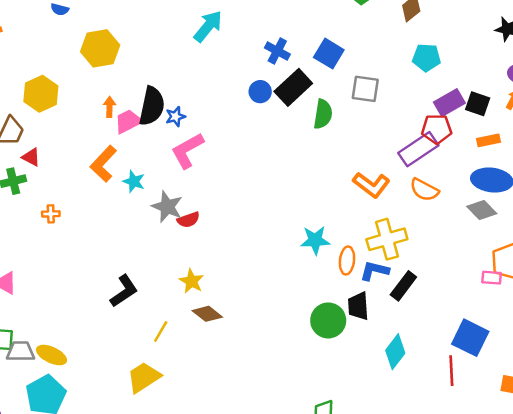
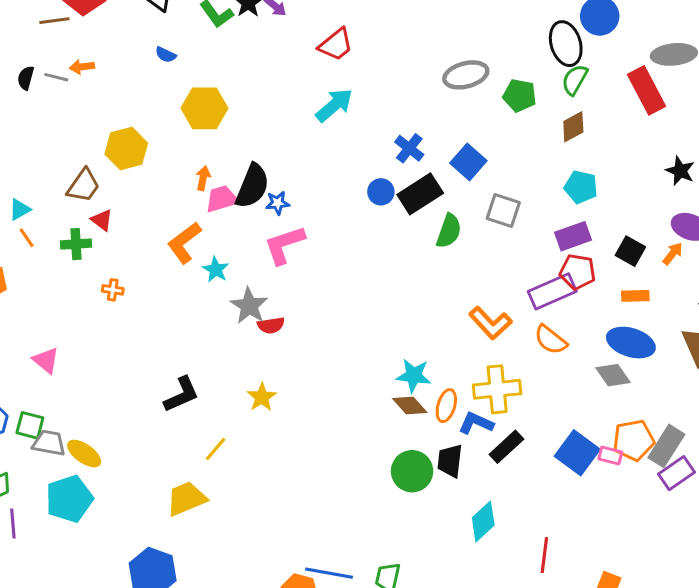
purple rectangle: (449, 103) -> (573, 236), moved
brown diamond: (207, 314) -> (410, 405), moved
blue square: (470, 338) -> (577, 453), moved

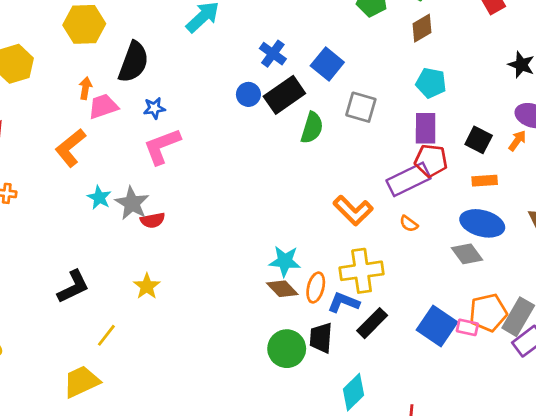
black semicircle: (252, 186) -> (134, 62), moved
purple rectangle: (573, 236) -> (426, 128), turned -68
cyan star: (216, 270) -> (99, 197), moved
orange semicircle: (551, 340) -> (409, 224), size x0.6

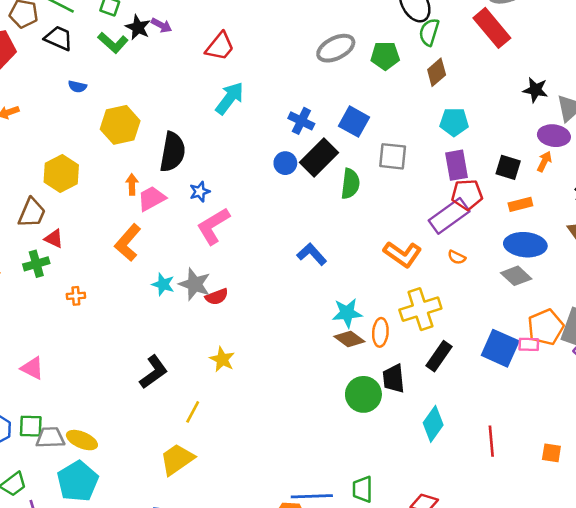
blue L-shape: (343, 302) -> (312, 254), moved, turned 36

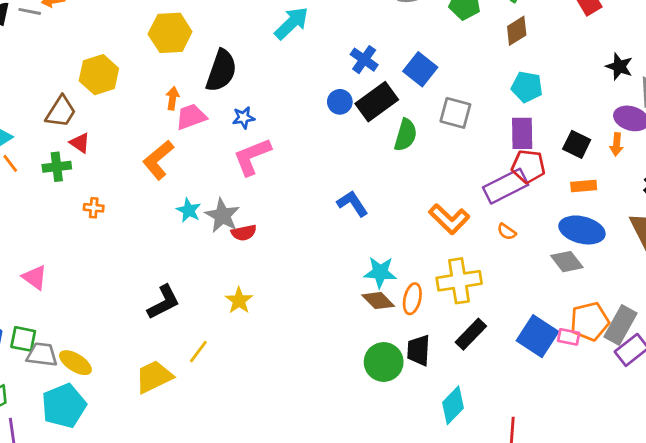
orange arrow: (544, 161) -> (616, 144), turned 150
yellow trapezoid: (177, 459) -> (154, 377), moved

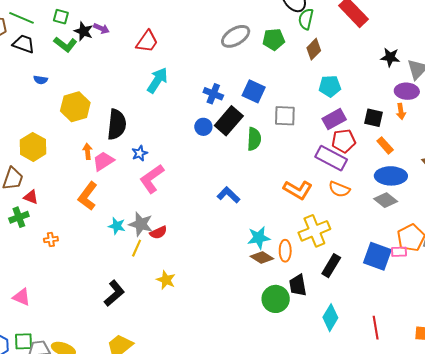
purple rectangle: (522, 133) -> (334, 119), turned 75
purple rectangle: (506, 186) -> (331, 158), turned 68
orange rectangle: (584, 186) -> (385, 145), turned 66
orange semicircle: (507, 232) -> (339, 189), size x1.5
yellow line: (198, 352) -> (137, 248), moved

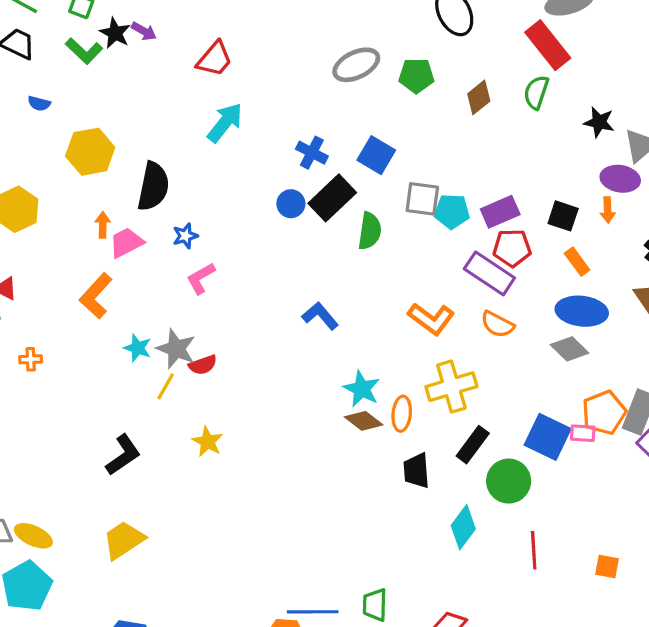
green semicircle: (306, 19) -> (536, 92), moved
cyan pentagon: (330, 86) -> (452, 212), moved
pink L-shape: (152, 179) -> (201, 278), size x0.7
cyan star: (259, 238) -> (362, 389), turned 30
green circle: (276, 299) -> (509, 481), moved

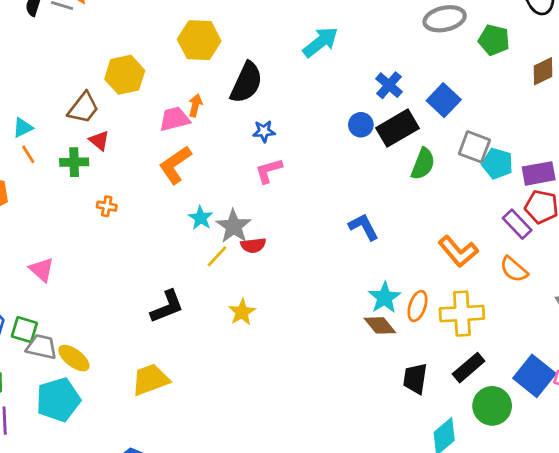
pink trapezoid: (126, 243) -> (174, 119), moved
purple rectangle: (489, 273) -> (517, 224), size x0.7
orange ellipse: (402, 414) -> (417, 306), moved

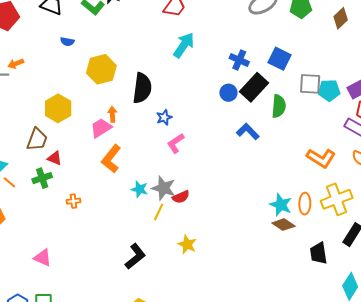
blue L-shape: (364, 227) -> (248, 131), moved

